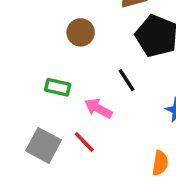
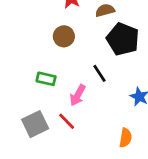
pink arrow: (98, 108) -> (78, 95), turned -90
gray square: (44, 145) -> (35, 124), turned 36

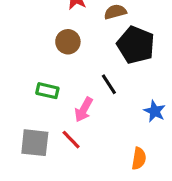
gray square: (35, 124) -> (35, 143), turned 32

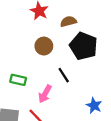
brown circle: (68, 42) -> (44, 46), moved
blue star: (155, 111) -> (94, 106), moved

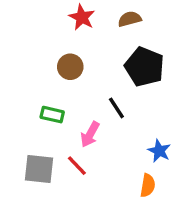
brown semicircle: (68, 21) -> (130, 19), moved
brown circle: (44, 46) -> (70, 67), moved

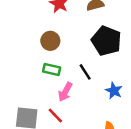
green rectangle: (52, 115) -> (52, 69), moved
blue star: (159, 151) -> (114, 91), moved

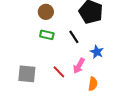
pink arrow: (65, 92) -> (79, 66), moved
red line: (55, 116) -> (59, 72), moved

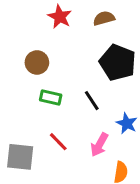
brown circle: (46, 12) -> (37, 62), moved
red line: (59, 72) -> (58, 142), moved

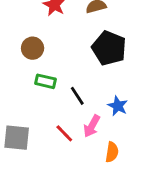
black line: (92, 101) -> (77, 96), moved
red line: (58, 142) -> (64, 133), moved

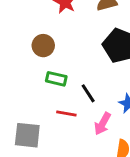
red line: (64, 133) -> (66, 114), moved, turned -36

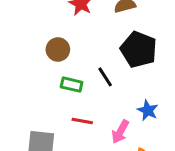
black line: (88, 93) -> (105, 77), moved

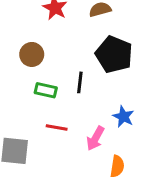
black line: (105, 77) -> (80, 82), turned 40

